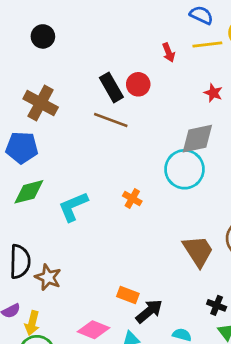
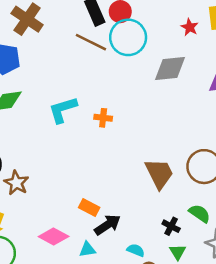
cyan circle: (185, 169) -> (128, 37), moved
orange cross: (132, 199) -> (103, 118), turned -30
cyan L-shape: (73, 207) -> (63, 110), moved

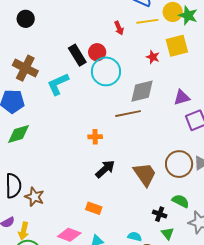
brown line: (91, 42) -> (128, 114), moved, turned -30
cyan L-shape: (63, 110) -> (58, 84), moved
black arrow: (107, 225) -> (105, 169), moved

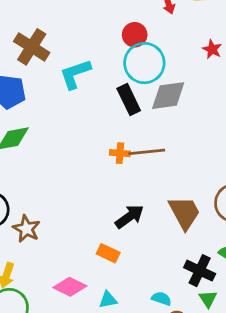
black rectangle: (77, 55) -> (129, 100), moved
gray diamond: (142, 91) -> (168, 96), moved
brown line: (128, 114) -> (147, 152), moved
black arrow: (105, 169) -> (129, 217), moved
black cross: (160, 214) -> (200, 271), size x1.5

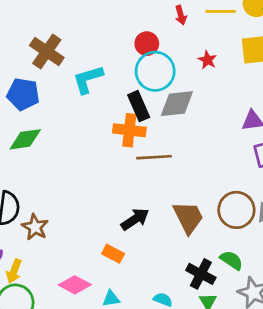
red star: (212, 49) -> (207, 60), moved
orange cross: (120, 153) -> (129, 130), moved, size x1.6

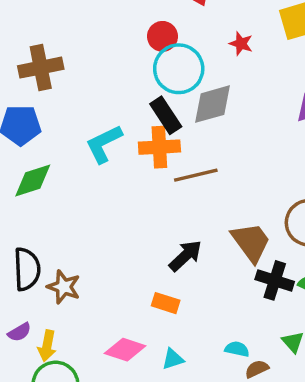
brown cross: (47, 52) -> (41, 68), turned -36
cyan L-shape: (88, 79) -> (104, 144), moved
black cross: (201, 274) -> (275, 280), moved

